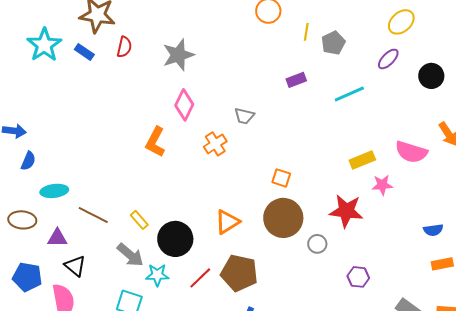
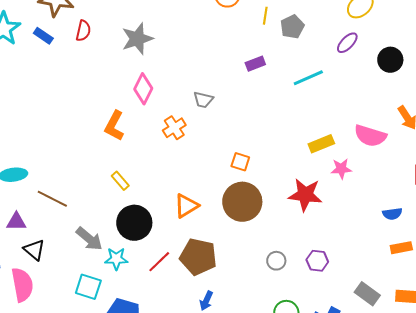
yellow rectangle: (139, 220) -> (120, 181), moved
gray circle: (317, 244) -> (276, 261), moved

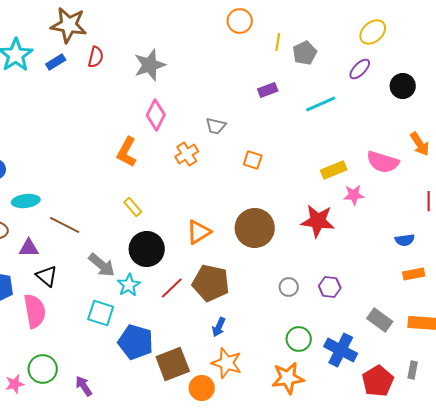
blue rectangle: (43, 36) -> (56, 62), turned -66
orange square: (240, 162) -> (253, 160), moved
cyan star: (116, 259) -> (129, 285), turned -30

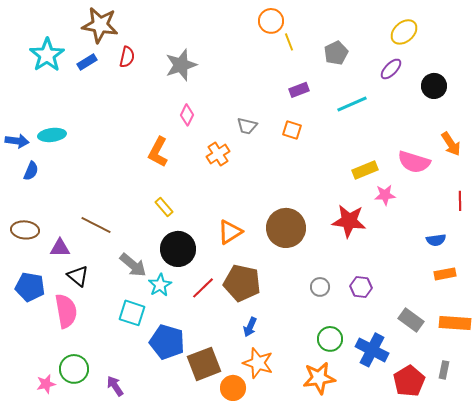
yellow line: (278, 42) -> (289, 42), moved, turned -30
pink diamond: (156, 115) -> (187, 115), size x0.7
orange square: (253, 160) -> (292, 130), moved
cyan ellipse: (26, 201) -> (52, 135), moved

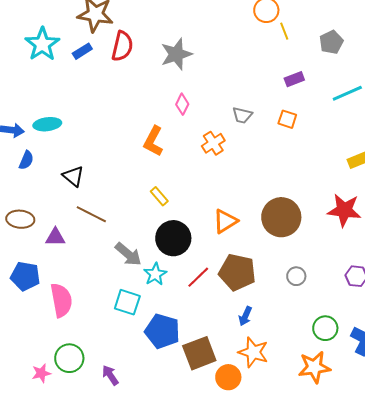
red semicircle: (127, 57) -> (122, 46), size x1.4
black triangle: (78, 276) -> (73, 176), moved
gray circle: (320, 287) -> (296, 276), moved

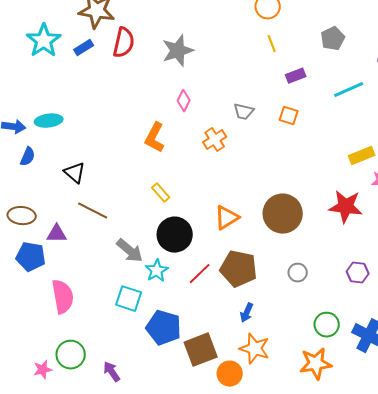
yellow line: (284, 31) -> (272, 44), moved
blue pentagon: (25, 276) -> (31, 257), moved

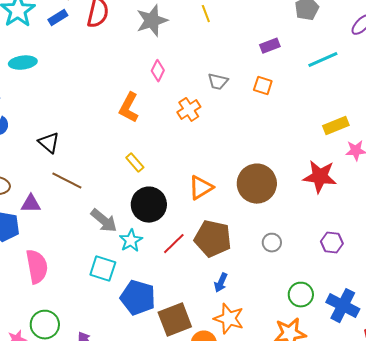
yellow line: (272, 44) -> (206, 14), moved
cyan ellipse: (49, 121) -> (23, 63), moved

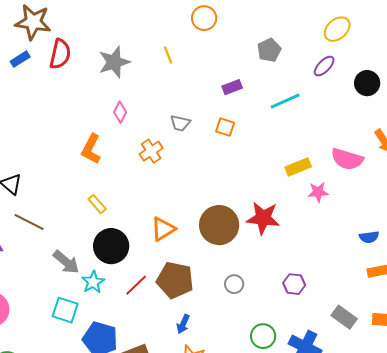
red star: (320, 177) -> (263, 218), moved

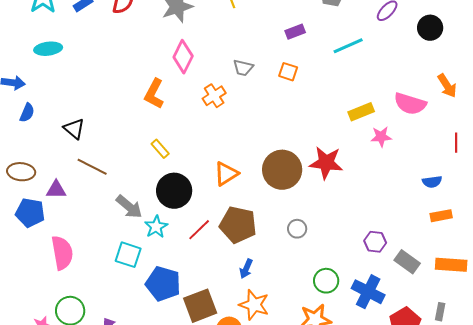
pink diamond: (120, 112) -> (183, 57), size x1.5
purple hexagon: (294, 284) -> (375, 242), moved

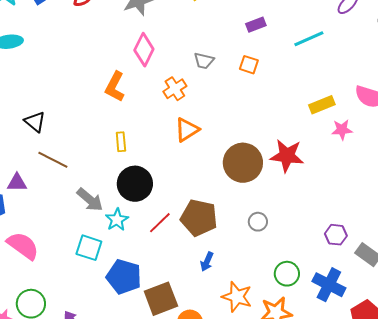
yellow rectangle: (160, 149) -> (121, 142), turned 36
orange triangle: (226, 174) -> (187, 130), moved
pink semicircle: (62, 253) -> (23, 246), turned -44
orange star: (254, 305) -> (237, 297), moved

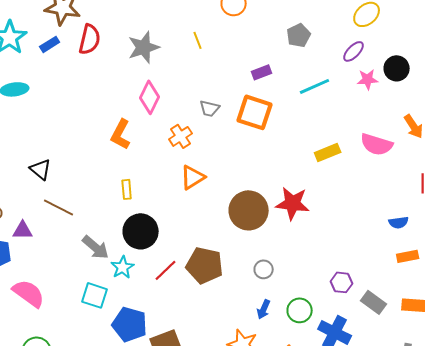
orange square: (249, 65) -> (255, 112), size x1.8
pink star: (342, 130) -> (368, 79), moved
blue arrow: (207, 262) -> (264, 309), moved
green circle: (287, 274) -> (300, 310), moved

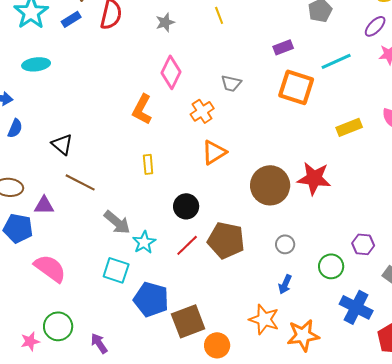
gray star: (144, 47) -> (165, 22), size x0.6
orange square: (255, 112) -> (296, 87), moved
black circle: (141, 231) -> (186, 206), moved, size x0.7
purple hexagon: (342, 282) -> (363, 244), moved
green circle: (300, 310) -> (331, 266), moved

